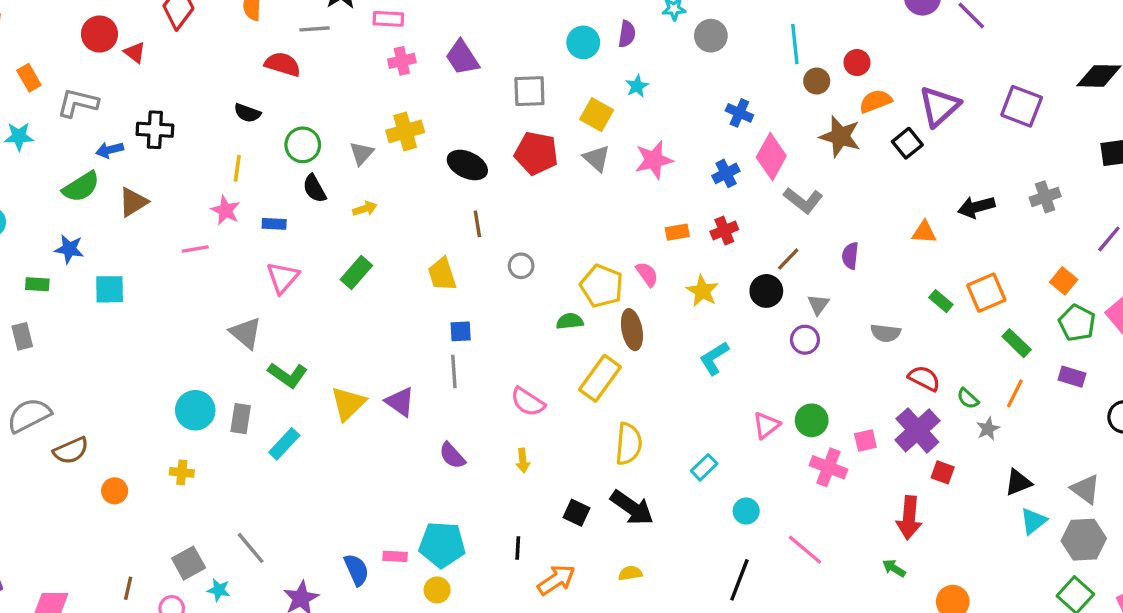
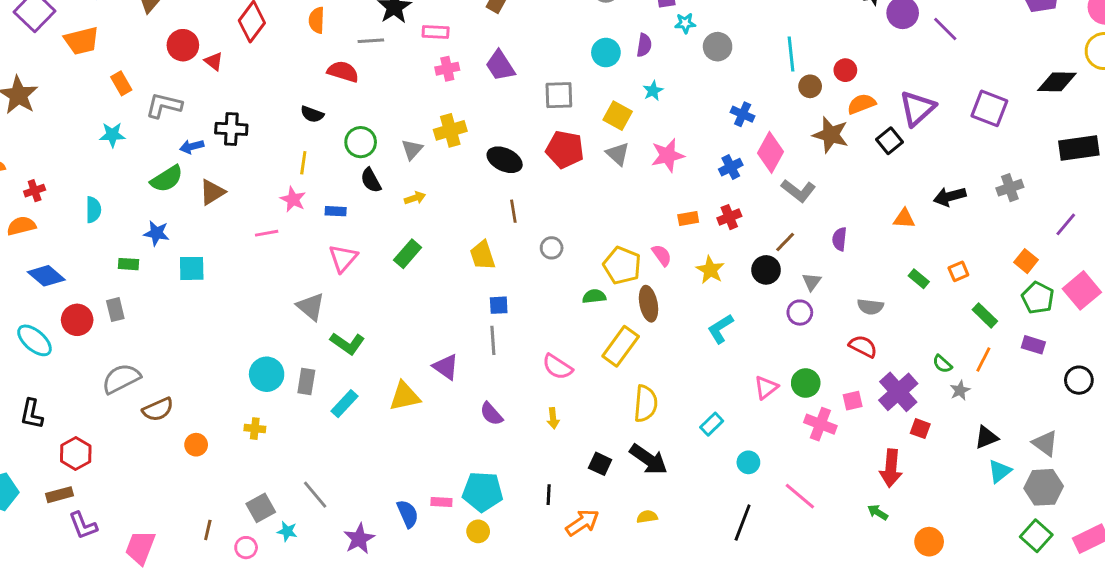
orange square: (986, 293) -> (958, 271), size x0.6
red semicircle: (924, 378) -> (863, 346), moved
yellow triangle: (348, 404) -> (405, 396), moved, turned 32

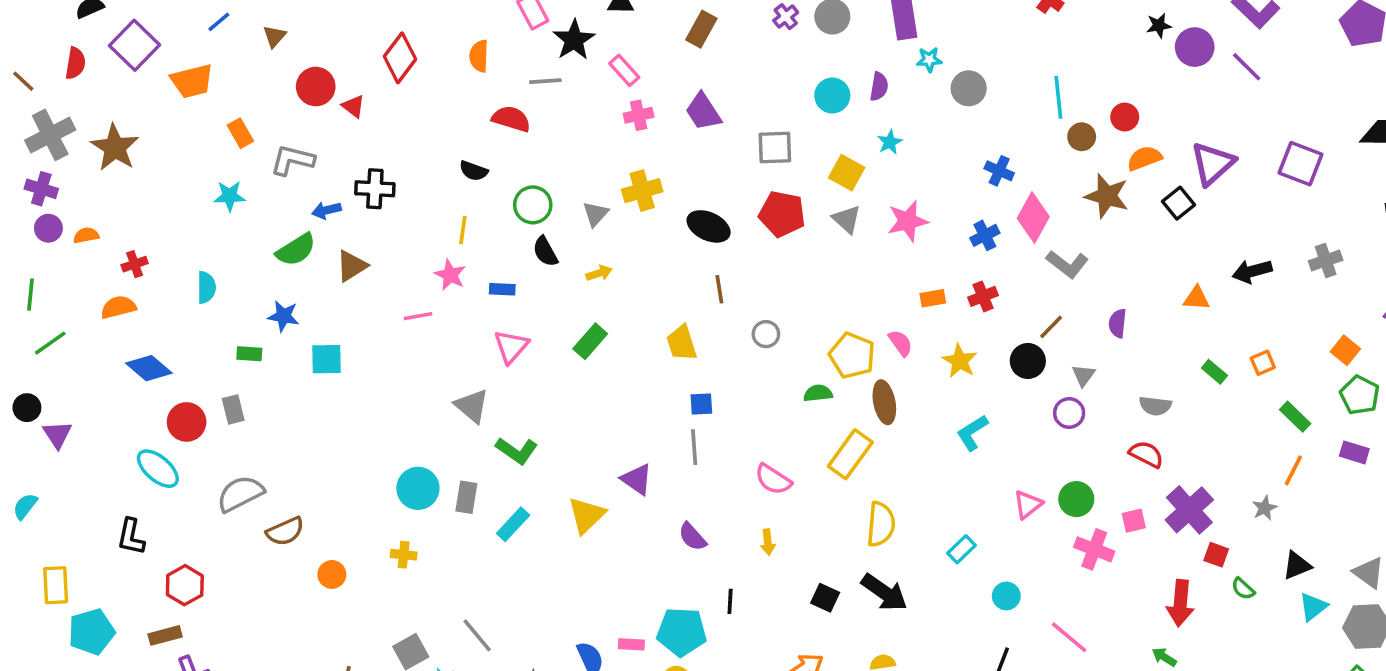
pink rectangle: (436, 32) -> (624, 70), turned 45
cyan ellipse: (35, 340) -> (158, 469), moved
green semicircle: (942, 364) -> (1243, 589), moved
yellow triangle: (405, 396) -> (587, 515), turned -32
black line: (549, 495) -> (730, 601), moved

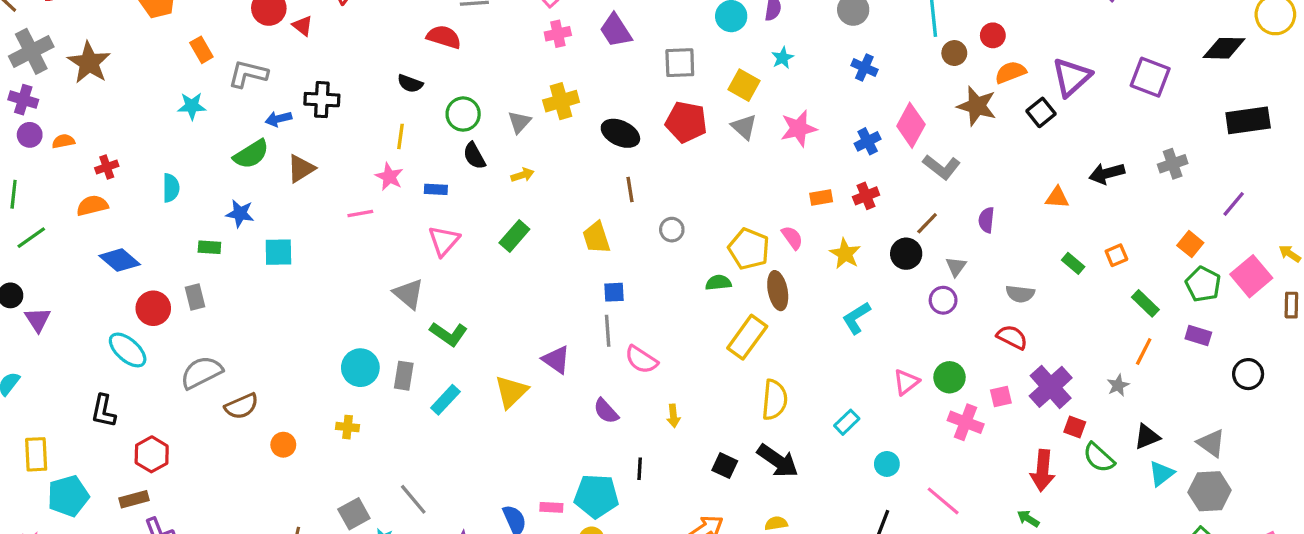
blue cross: (999, 171) -> (864, 67), moved
pink semicircle: (773, 479) -> (641, 360), moved
green semicircle: (1243, 589) -> (1099, 458), size x1.5

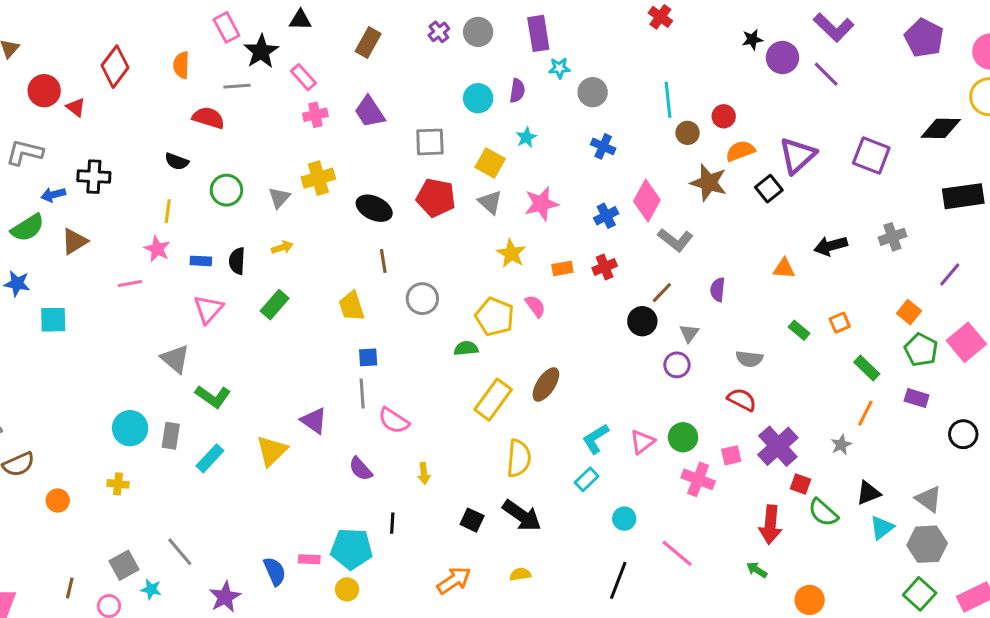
black semicircle: (474, 156) -> (237, 261), moved, turned 32
gray circle: (672, 230) -> (422, 299), size x1.4
yellow star: (845, 254) -> (511, 253), moved
brown ellipse: (778, 291) -> (546, 384), moved, turned 44
cyan L-shape: (856, 318) -> (596, 439), moved

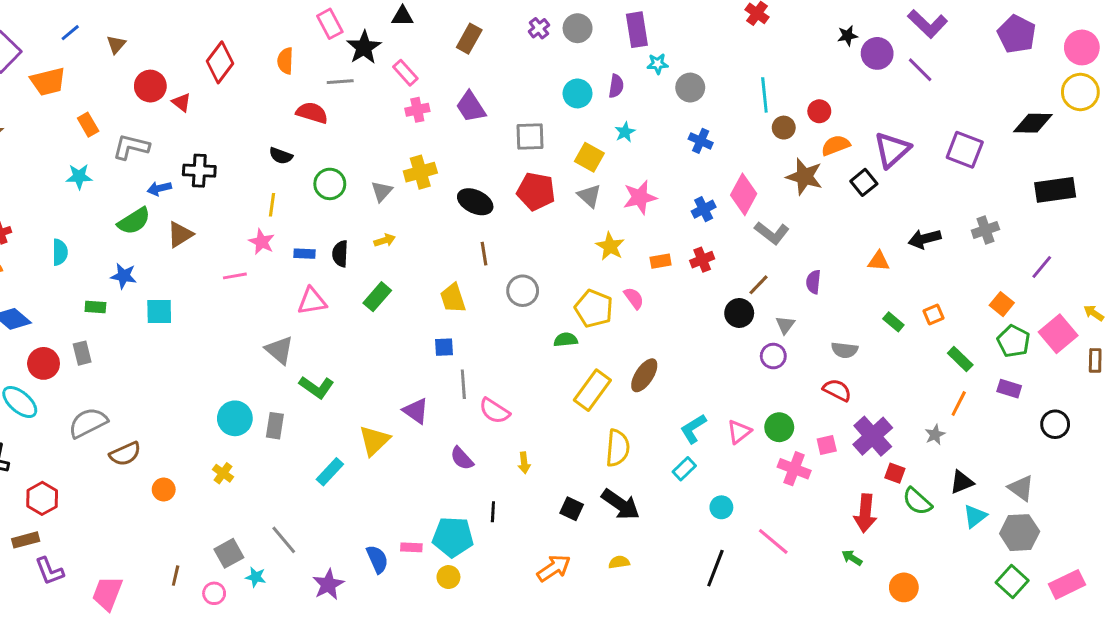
pink triangle: (208, 309) -> (312, 301), turned 40
blue square: (368, 357) -> (444, 347), moved
cyan rectangle: (210, 458) -> (330, 472), moved
yellow cross: (118, 484) -> (223, 473), turned 30

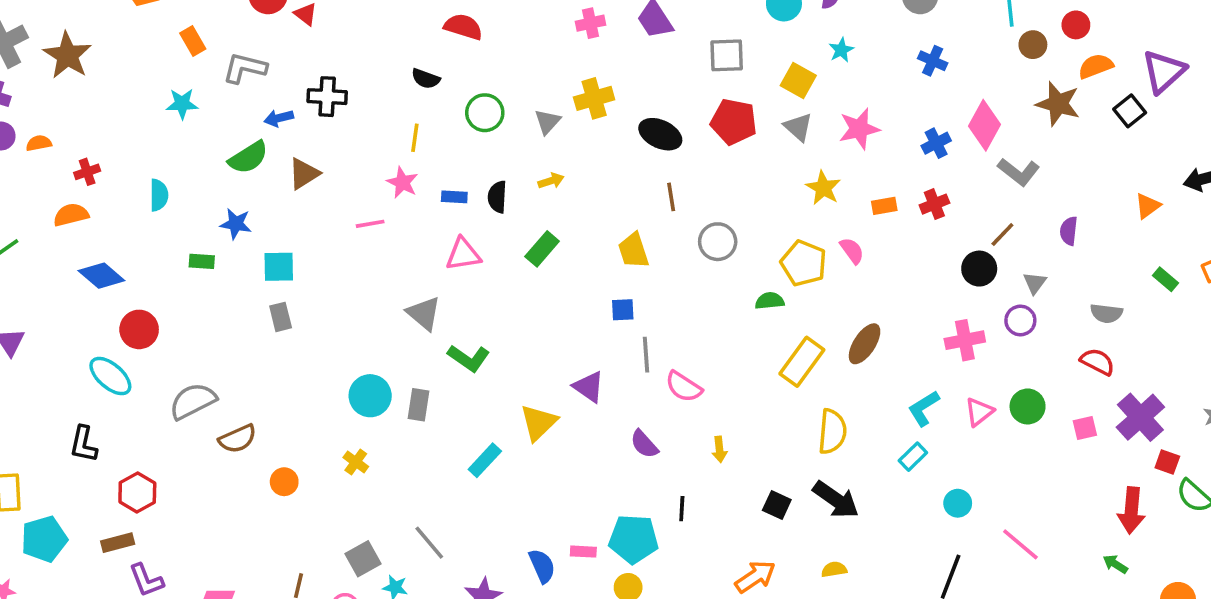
orange triangle: (879, 261) -> (1148, 206), turned -40
gray rectangle: (82, 353) -> (281, 317), moved
pink cross: (794, 469) -> (965, 340), moved, turned -32

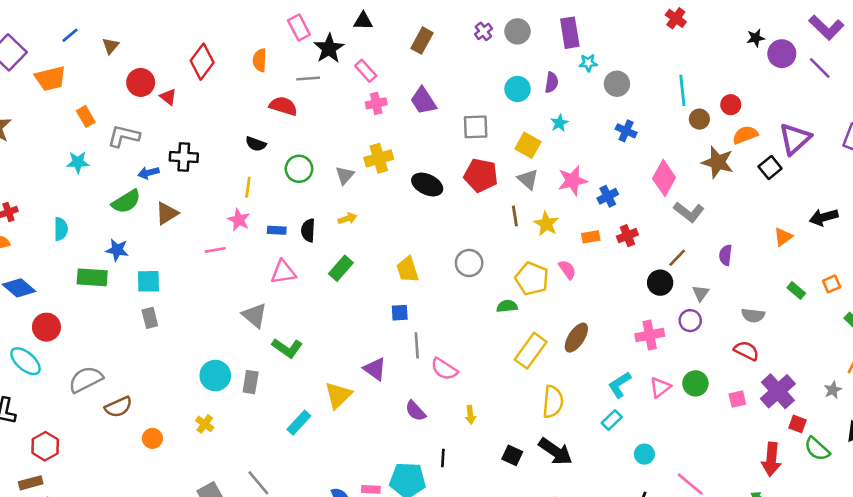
blue cross: (936, 143) -> (608, 196), moved
brown line: (671, 197) -> (515, 216), moved
green rectangle: (202, 261) -> (92, 277), size x1.6

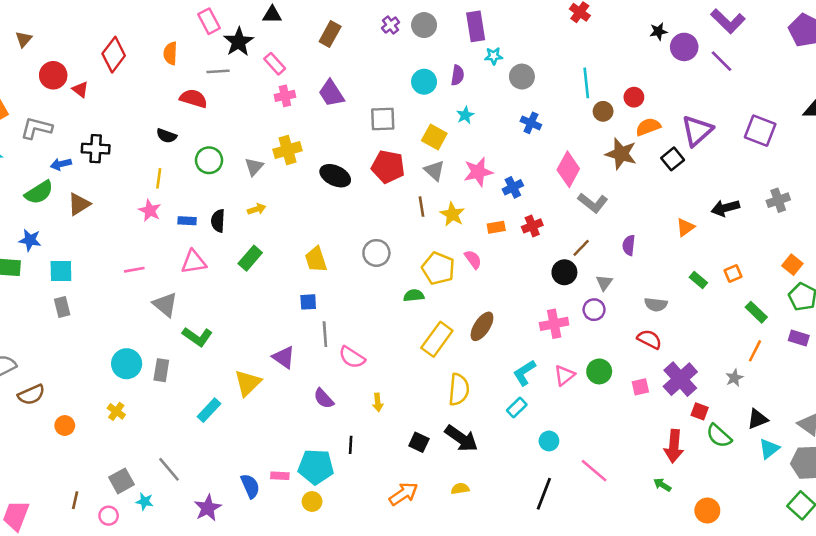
pink line: (215, 250) -> (134, 270), moved

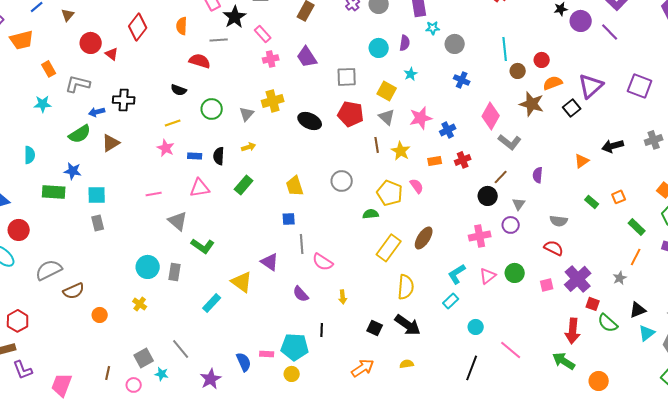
yellow line: (159, 178) -> (173, 123), turned 63
yellow triangle: (248, 383) -> (242, 282), turned -40
green arrow: (662, 485) -> (564, 361), size x1.6

